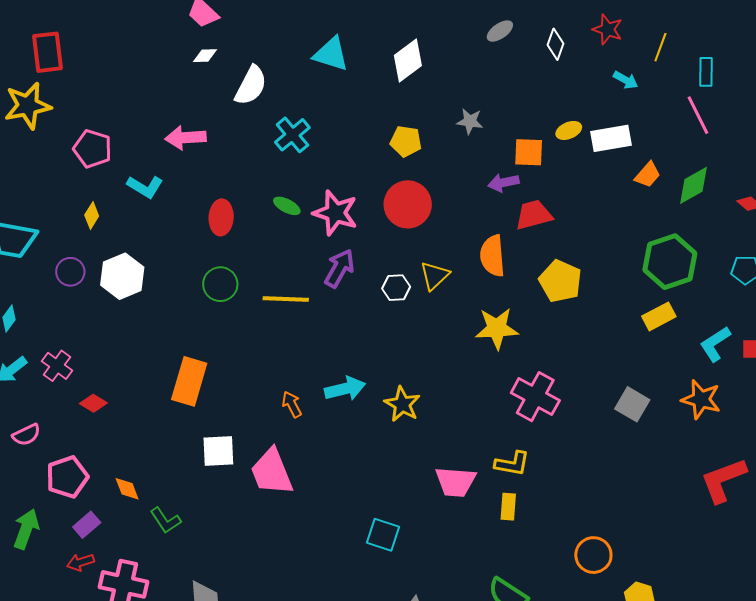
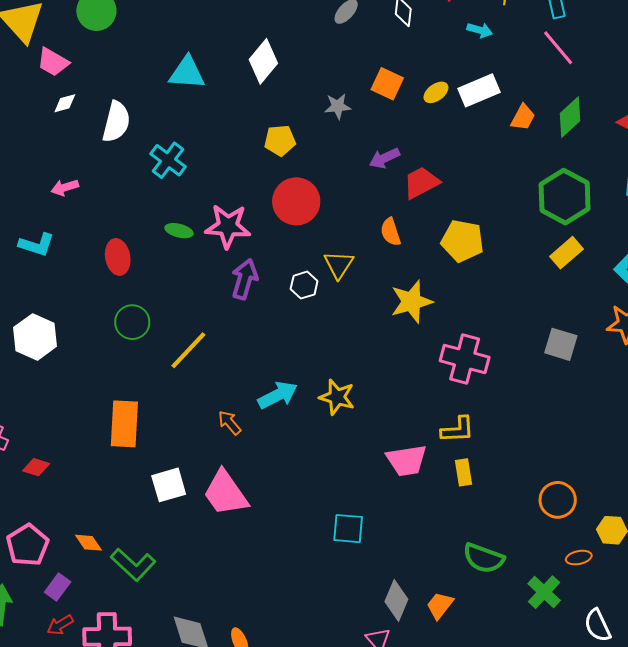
pink arrow: (186, 138) -> (65, 188), size x0.7
orange square: (529, 152) -> (387, 84), moved, turned 36
orange semicircle: (492, 256) -> (391, 232), size x0.7
yellow line: (286, 299) -> (188, 350), moved, turned -36
green L-shape: (165, 520) -> (133, 565), size x1.4

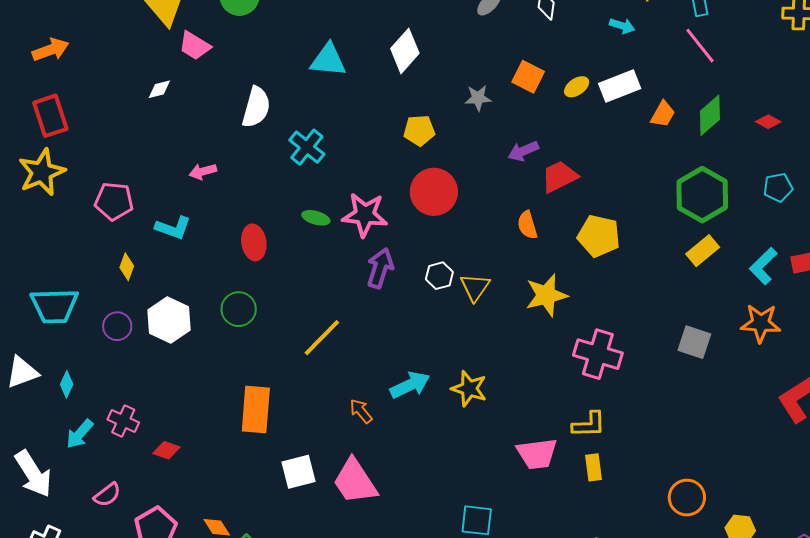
white diamond: (65, 103) -> (159, 89), moved
yellow triangle: (339, 265) -> (475, 287), moved
green circle: (132, 322) -> (239, 309), moved

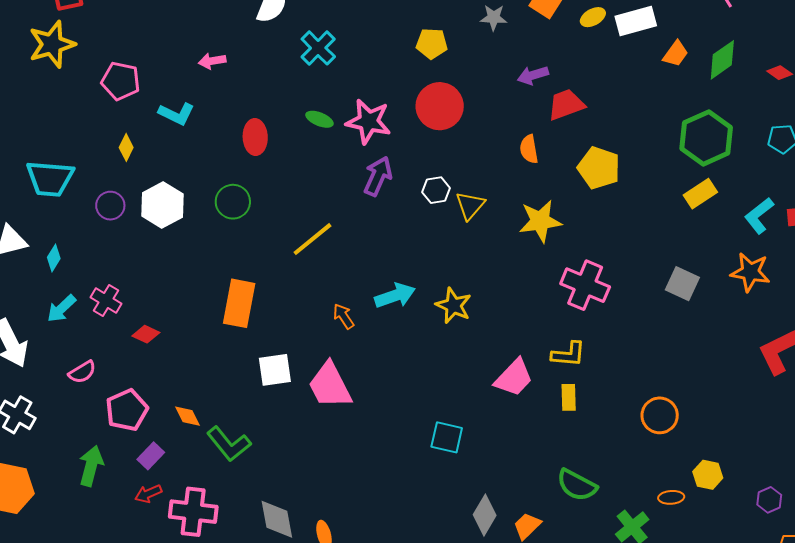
pink trapezoid: (537, 454) -> (514, 378), turned -45
orange circle: (687, 498) -> (660, 415), moved

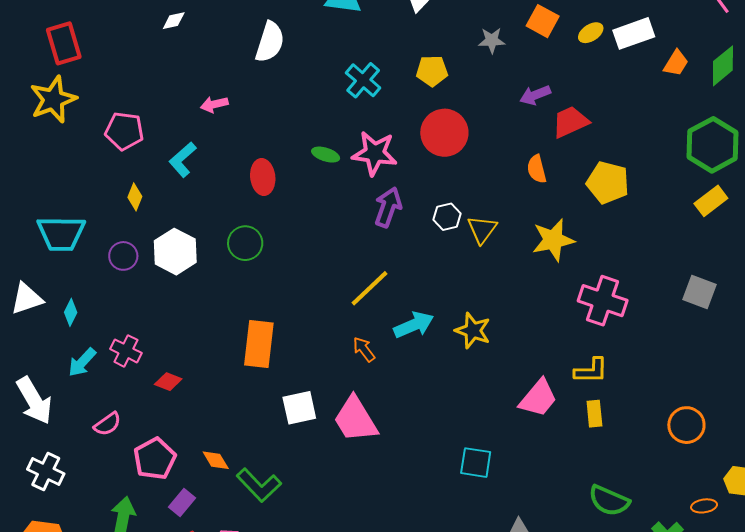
cyan cross: (318, 48) -> (363, 80), moved
cyan L-shape: (177, 114) -> (183, 160), turned 117
yellow line: (313, 239) -> (370, 288), moved

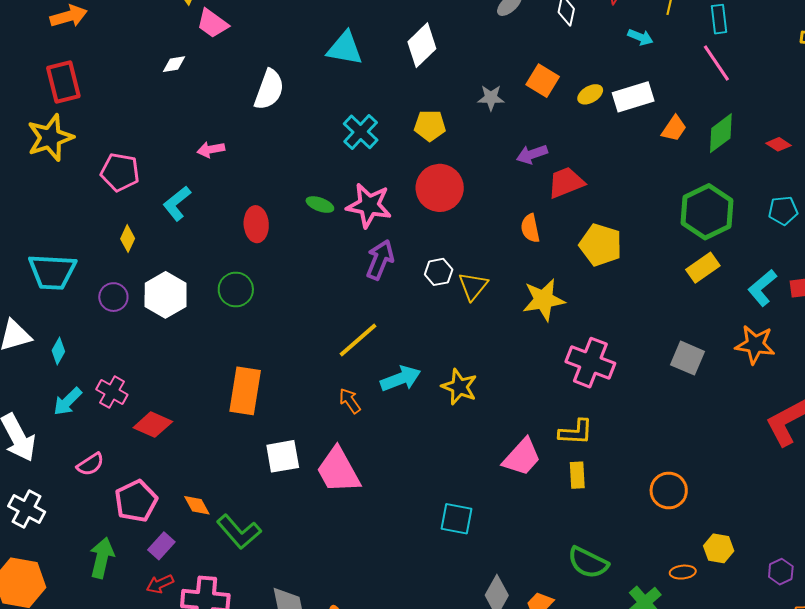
red diamond: (168, 382) -> (153, 425), size x1.4

